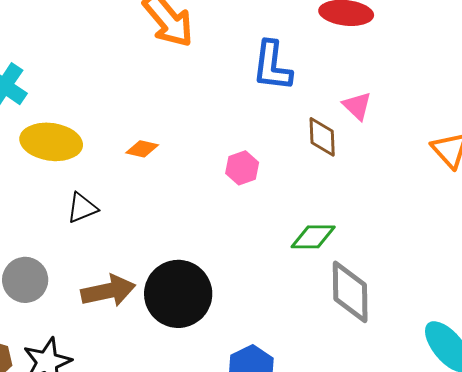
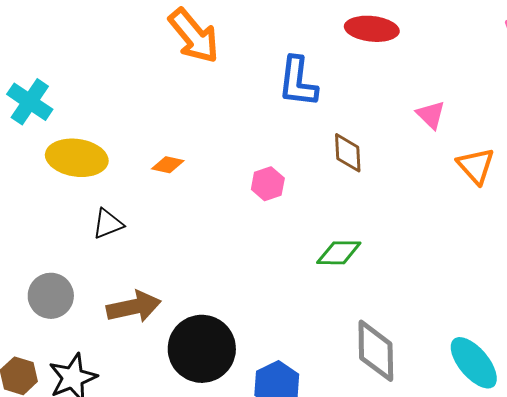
pink triangle: (357, 106) -> (431, 115), moved
gray diamond: (350, 292) -> (376, 351), moved
black circle: (178, 294) -> (202, 349), moved

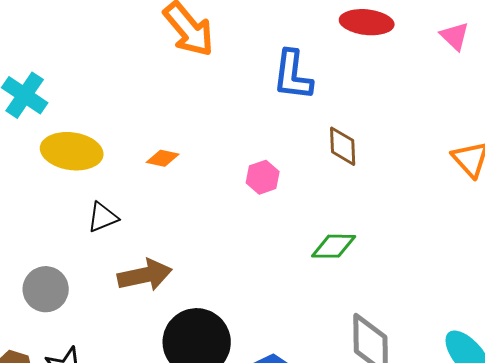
pink triangle: (431, 115) -> (455, 36), moved
brown arrow: (134, 307) -> (145, 275), moved

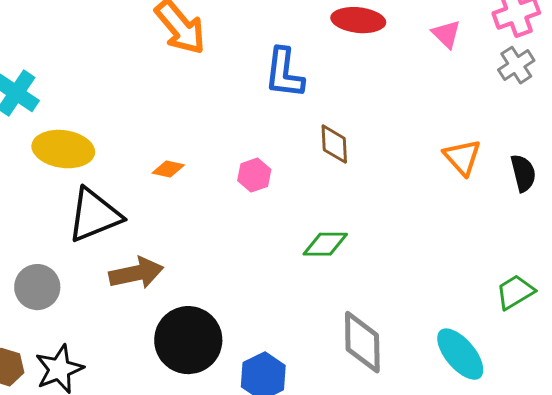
orange diamond: (163, 158) -> (168, 169), moved
black triangle: (103, 217) -> (94, 215), size x1.8

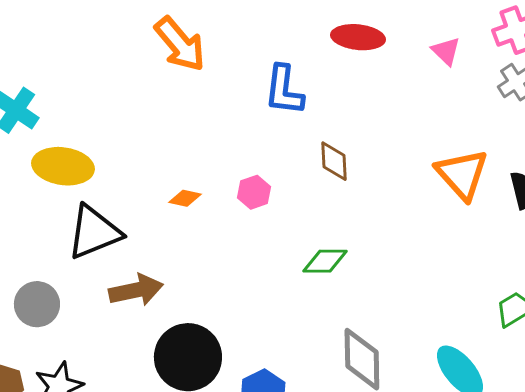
orange triangle: (462, 157) -> (462, 174), size x1.4
orange diamond: (168, 169) -> (185, 198), moved

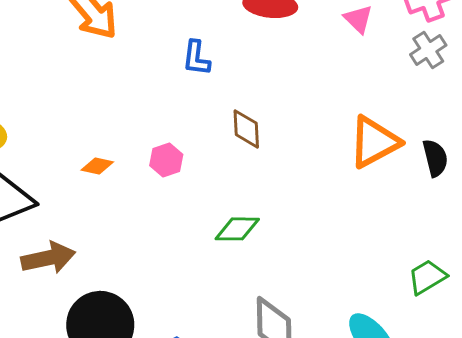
blue L-shape: (284, 90) -> (196, 58), size x0.7
orange triangle: (462, 174) -> (374, 142), turned 44

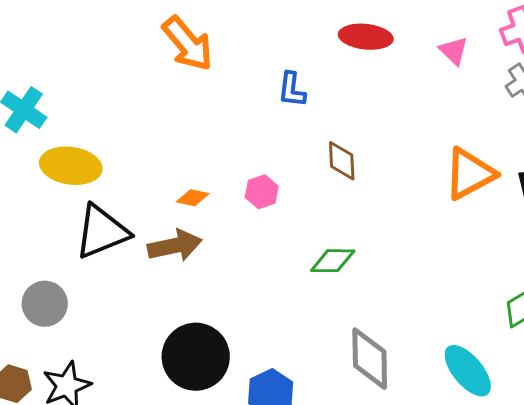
brown arrow: (48, 258) -> (175, 246), moved

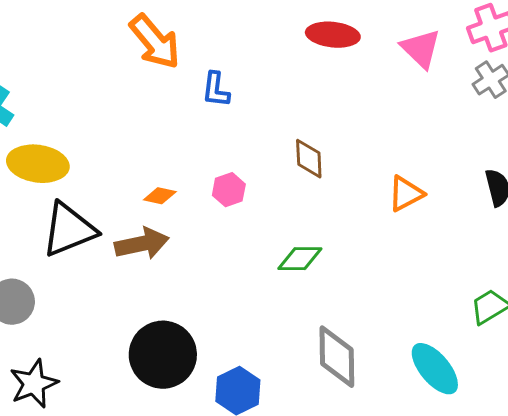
pink triangle: (454, 51) -> (421, 49), size x1.4
blue L-shape: (292, 90) -> (216, 90), moved
orange triangle: (470, 174) -> (406, 194), moved, size x0.7

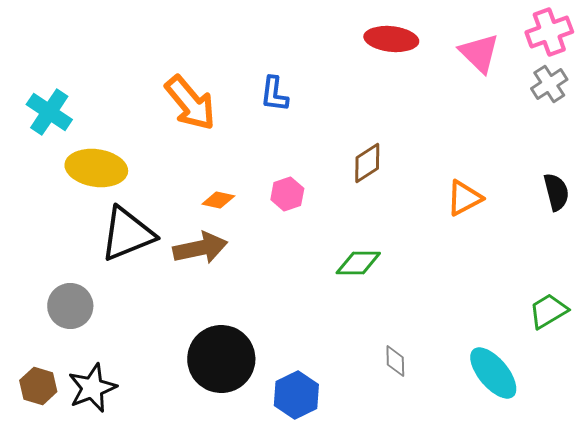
orange arrow: (155, 42) -> (190, 103), moved
brown diamond: (309, 159) -> (367, 163), turned 60
gray diamond: (337, 357) -> (395, 361), size x0.5

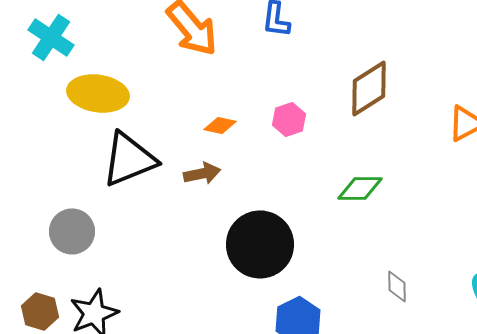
brown diamond: (367, 163) -> (369, 88), size x1.4
brown arrow: (200, 248) -> (202, 173), size x0.7
black circle: (221, 359) -> (260, 244), moved

